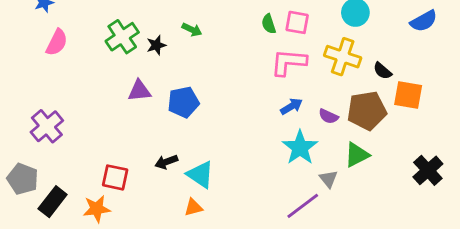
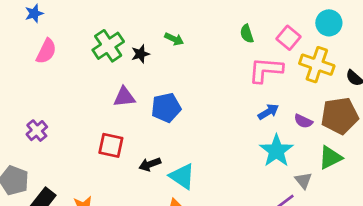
pink square: (297, 22) -> (289, 38), moved, turned 30
purple cross: (47, 126) -> (37, 131), size x0.7
red square: (115, 177) -> (111, 145), moved

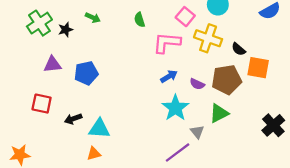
green semicircle: (247, 34) -> (140, 20), moved
cyan triangle: (182, 176) -> (99, 129), turned -30

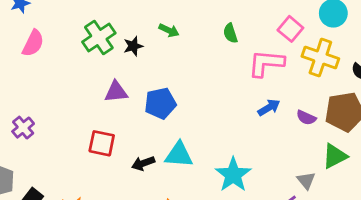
cyan star: (175, 108) -> (233, 175), moved
cyan triangle: (99, 129) -> (179, 155), moved

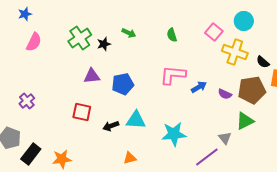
pink L-shape: (266, 63) -> (173, 75), moved
cyan star: (233, 175) -> (174, 134), turned 30

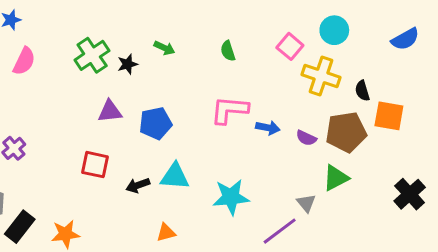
black semicircle: (263, 62) -> (362, 91), turned 32
blue arrow: (199, 87) -> (268, 128), turned 42

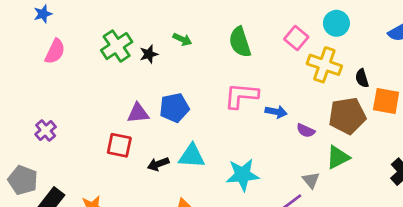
green semicircle: (228, 51) -> (240, 42), size x1.6
purple triangle: (110, 111) -> (138, 113), moved
purple semicircle: (306, 138) -> (306, 131), moved

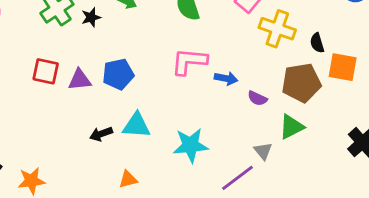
red square: (119, 145) -> (46, 71), moved

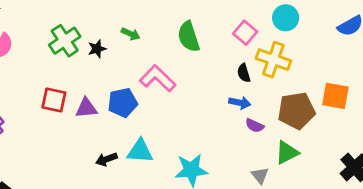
black semicircle: (317, 43) -> (244, 73), moved
pink L-shape: (189, 61) -> (158, 78), moved, turned 39
blue arrow: (226, 78) -> (240, 103), moved

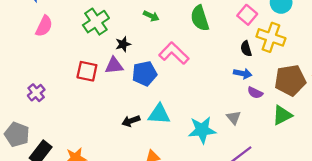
black star: (97, 49) -> (123, 44), moved
purple triangle: (86, 108) -> (114, 66), moved
gray triangle: (260, 175) -> (234, 118), moved

